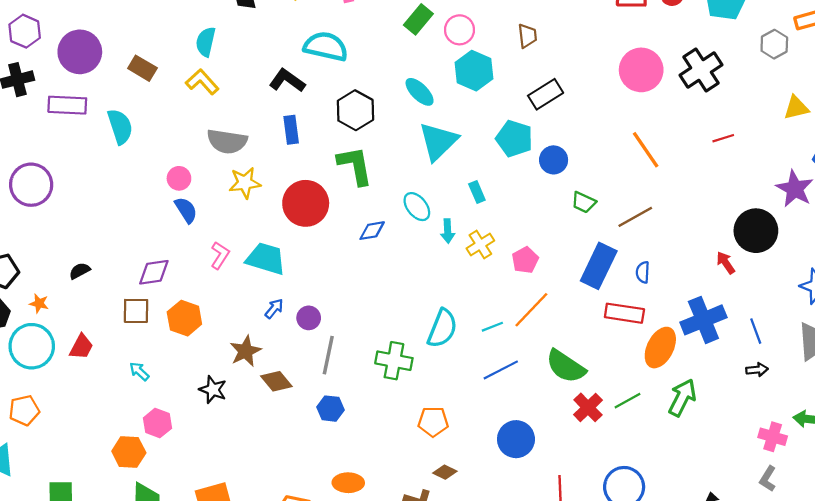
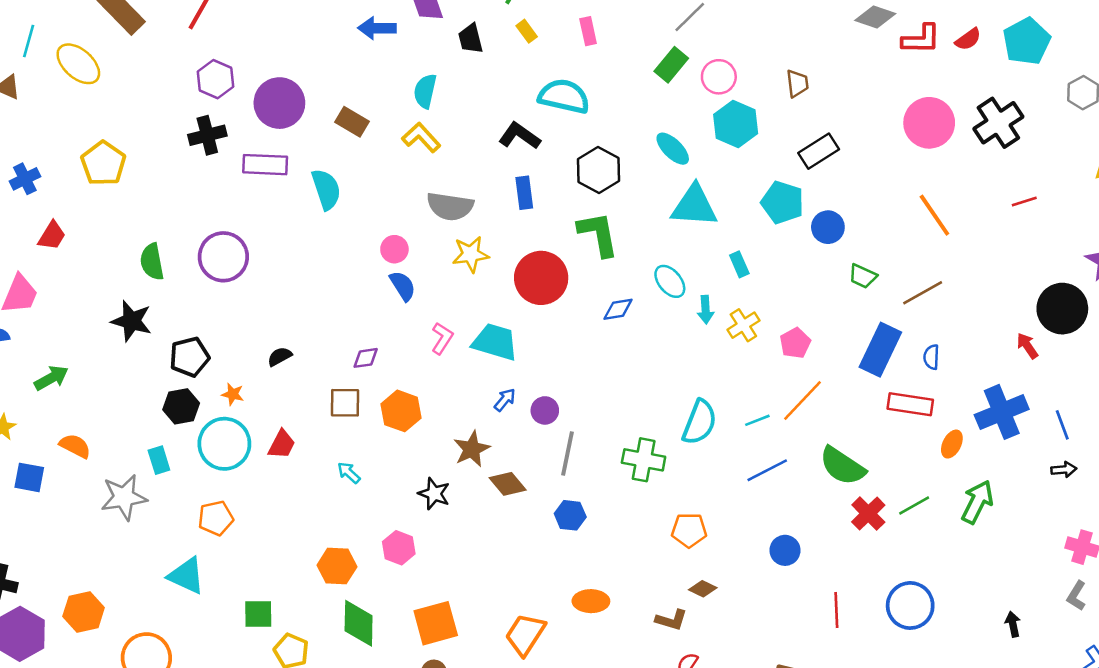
cyan triangle: (438, 141) -> (694, 206), turned 48
purple diamond: (154, 272) -> (366, 358), size x0.7
orange ellipse: (660, 348) -> (952, 444), size x0.6
pink hexagon: (157, 423) -> (399, 548), moved
blue circle: (516, 439) -> (785, 550), size x0.7

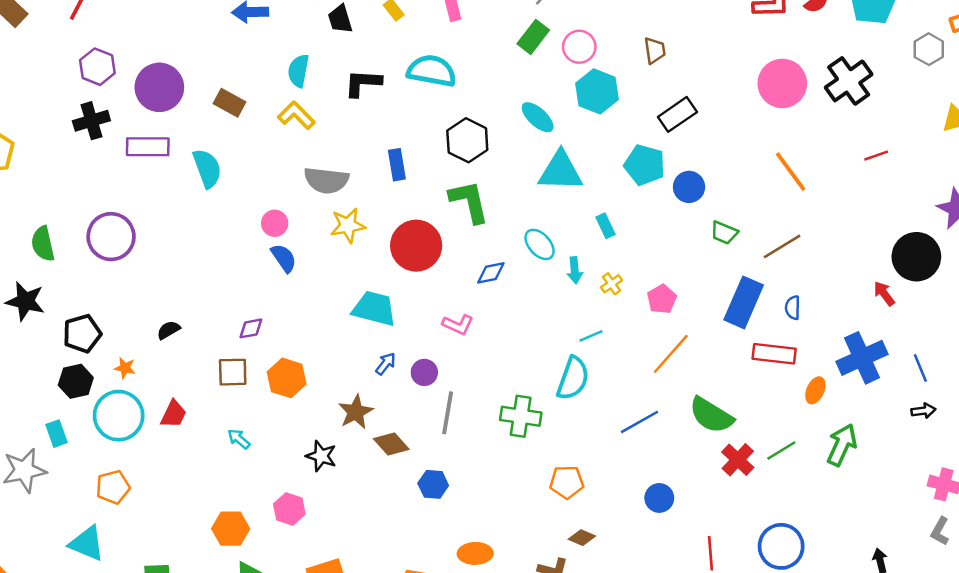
black L-shape: (519, 136) -> (363, 83), moved, turned -30
yellow cross: (743, 325) -> (612, 284), size x0.7
pink L-shape: (442, 338) -> (458, 325), moved, turned 84
cyan line: (757, 420) -> (591, 336), moved
blue hexagon: (570, 515) -> (433, 484), moved

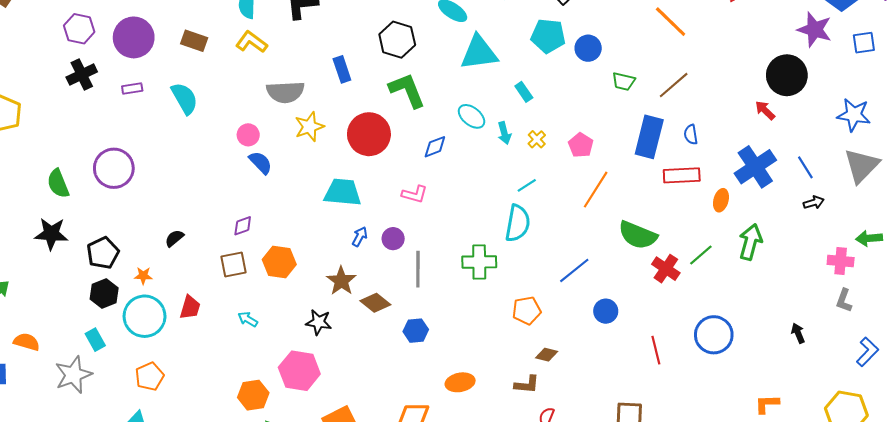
purple rectangle: (148, 147) -> (132, 89), size x0.6
blue line: (639, 422) -> (574, 270), moved
pink hexagon: (289, 509) -> (299, 371), size x1.5

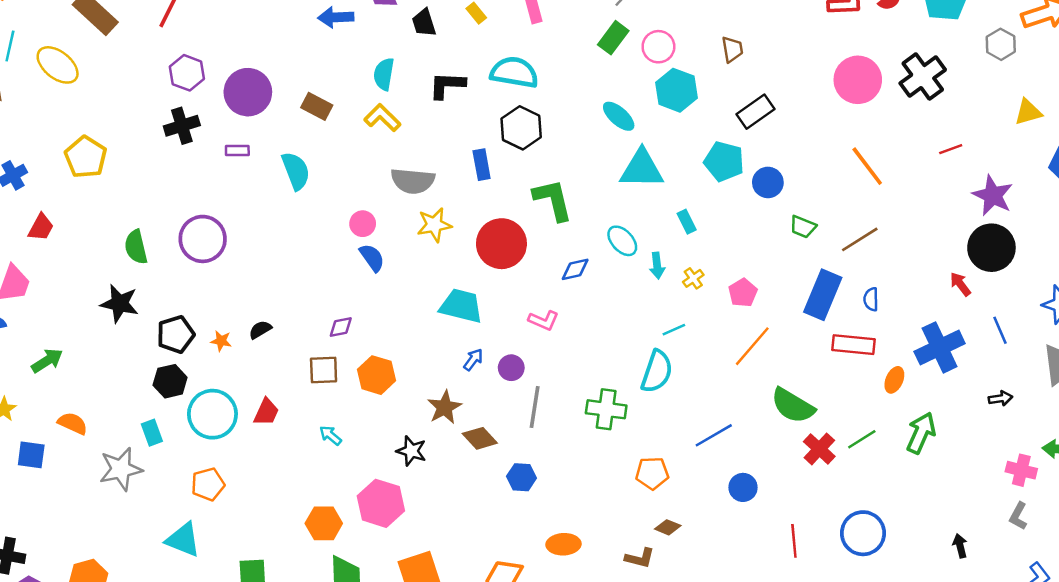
purple star: (815, 30) -> (993, 195), moved
black hexagon: (397, 40) -> (521, 128), moved
blue line: (805, 167) -> (1000, 330), moved
orange star: (143, 276) -> (221, 341), moved

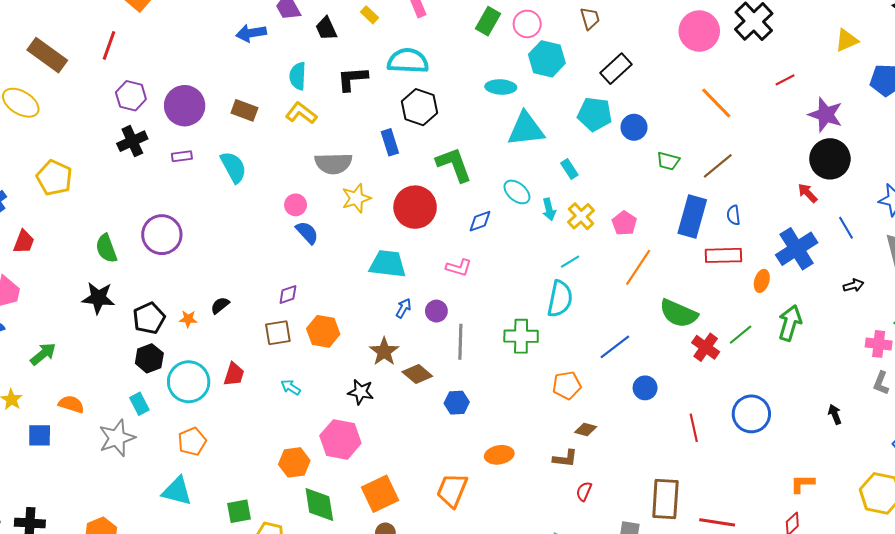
cyan ellipse: (619, 116) -> (501, 87), turned -32
yellow cross: (693, 278) -> (581, 216), size x1.5

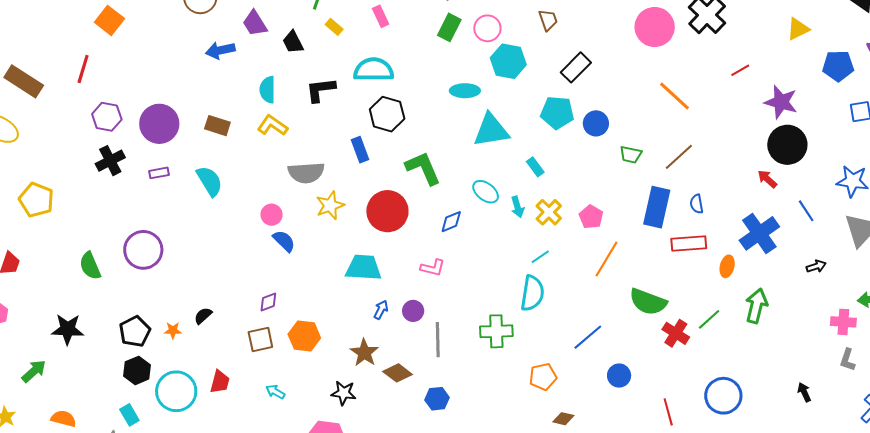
black star: (98, 298) -> (68, 329), moved

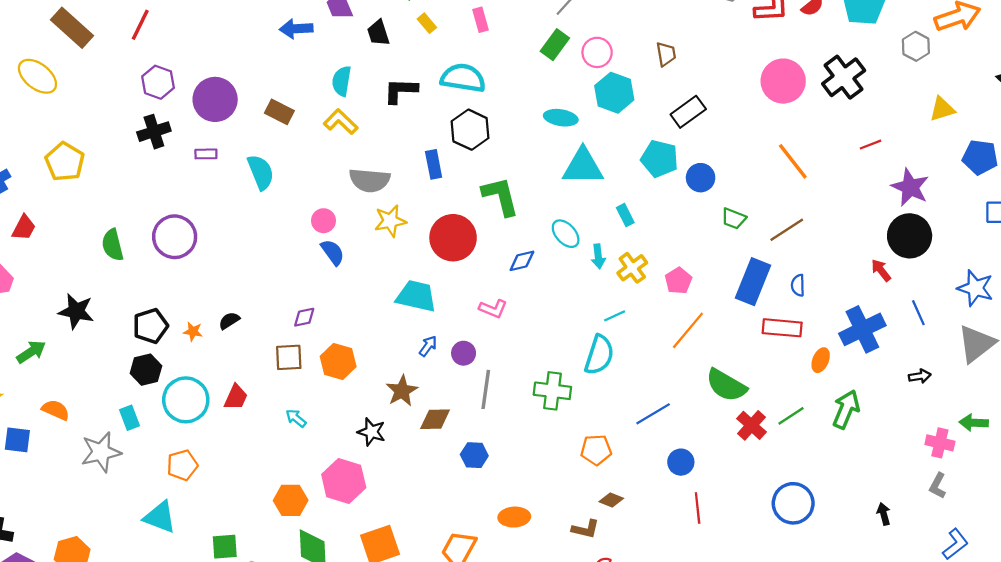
brown diamond: (398, 373) -> (435, 419), turned -48
red line: (668, 412) -> (698, 508), moved

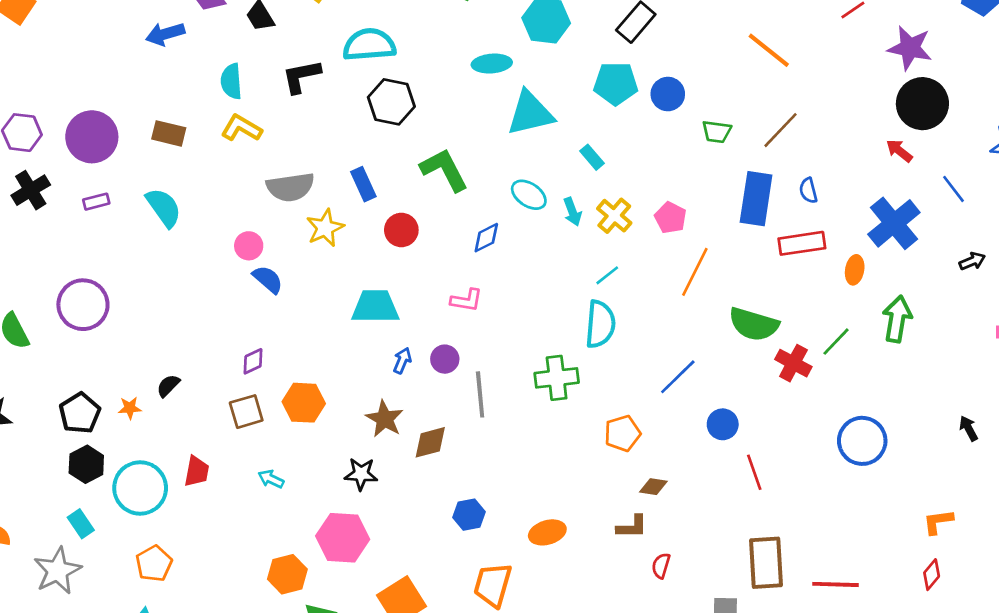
blue rectangle: (434, 164) -> (363, 184), moved
red circle: (453, 238) -> (401, 230), size x0.6
blue hexagon: (474, 455) -> (469, 515), moved

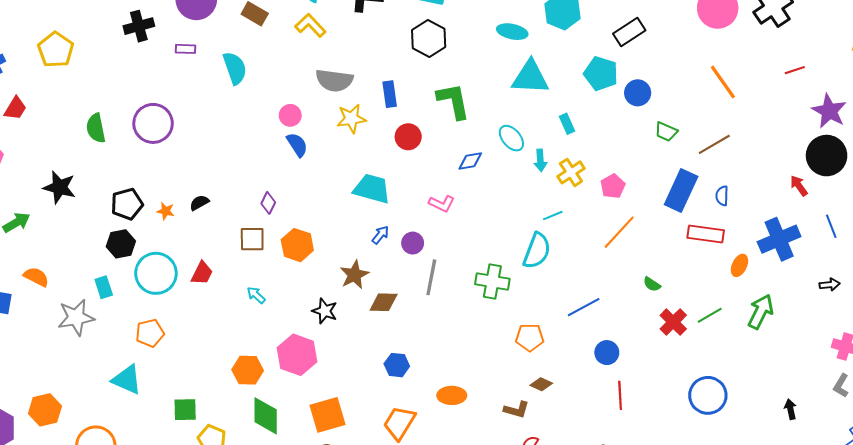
green semicircle: (754, 324) -> (652, 284), size x0.5
purple diamond: (253, 361) -> (268, 203), turned -55

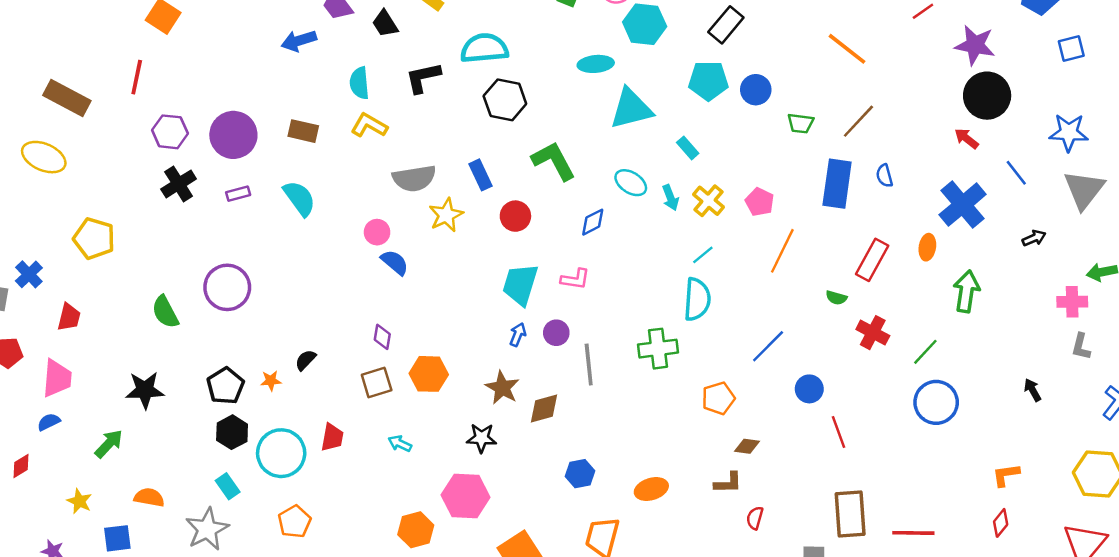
cyan trapezoid: (372, 189) -> (520, 284), moved, turned -72
red rectangle: (706, 234) -> (872, 260), moved, turned -52
green line: (710, 315) -> (925, 352), moved

